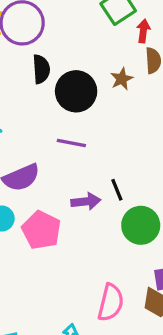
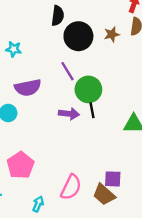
purple line: (71, 143) -> (68, 71), turned 36
green circle: (141, 225) -> (88, 89), moved
pink pentagon: (41, 230) -> (21, 165), moved

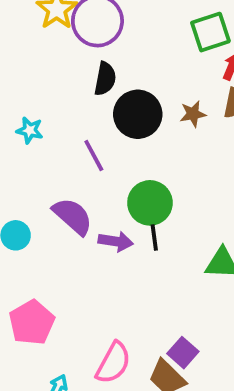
purple line: (68, 71) -> (94, 156), moved
purple semicircle: (28, 88) -> (73, 216), moved, turned -130
purple square: (113, 179) -> (183, 353), turned 36

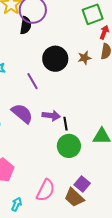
black semicircle: (105, 79) -> (26, 25), moved
green circle: (150, 203) -> (69, 146), moved
purple arrow: (116, 241) -> (51, 116), moved

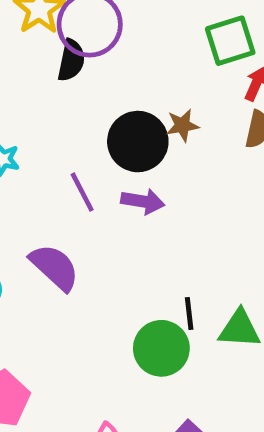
brown star: (84, 58) -> (182, 125), moved
purple arrow: (51, 116) -> (143, 201), moved
black line: (66, 124) -> (189, 314), moved

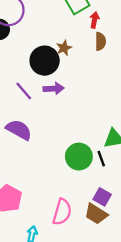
black line: (189, 314) -> (101, 159), moved

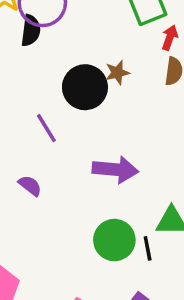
purple arrow: (54, 89) -> (115, 170), moved, size x1.4
purple semicircle: (19, 130) -> (30, 186), size x0.6

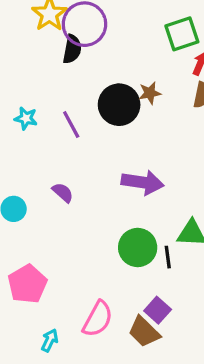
purple line: (46, 128) -> (71, 124), moved

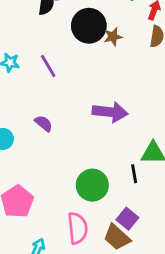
black circle: (119, 105) -> (89, 26), moved
green circle: (138, 247) -> (92, 185), moved
pink semicircle: (98, 319) -> (78, 228), turned -32

